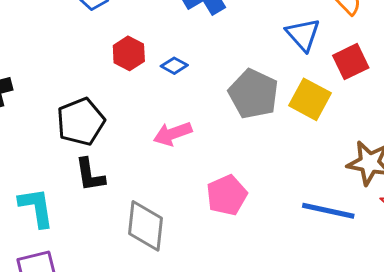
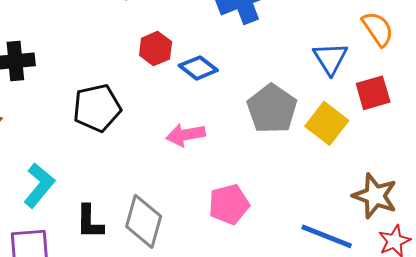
blue diamond: (174, 66) -> (198, 68), size x1.4
black L-shape: (90, 175) -> (90, 222), moved
cyan L-shape: (36, 207) -> (39, 185), turned 39

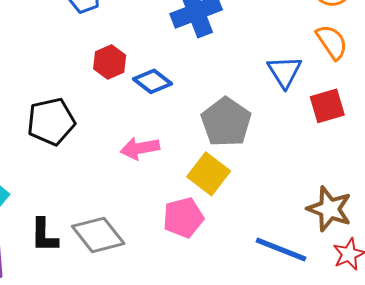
yellow square: (327, 123) -> (209, 174), moved
gray diamond: (144, 221) -> (98, 235), turned -54

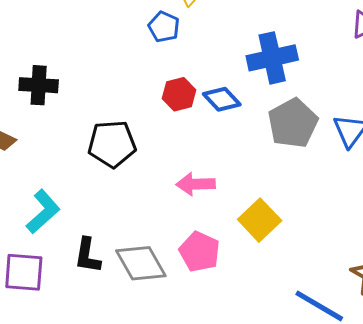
blue diamond: (152, 81) -> (222, 99), moved
gray pentagon: (226, 122) -> (293, 123), moved
pink pentagon: (183, 218) -> (200, 252), moved, turned 30

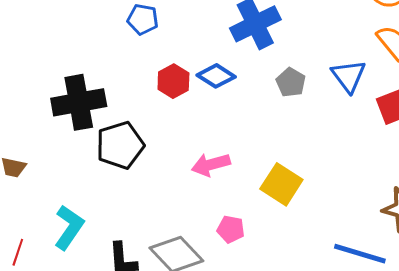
black cross: (39, 85) -> (79, 102), moved, size x1.4
gray pentagon: (293, 123) -> (291, 82), size x0.6
pink pentagon: (200, 252) -> (231, 229), size x0.7

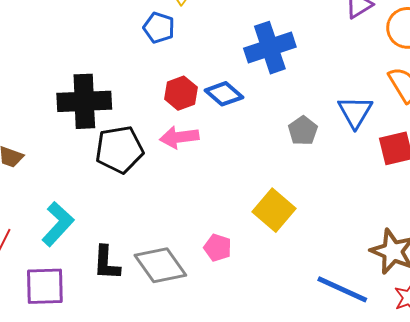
gray pentagon: (291, 82) -> (303, 131), moved
pink arrow: (211, 165) -> (179, 137), moved

